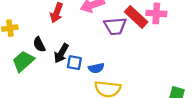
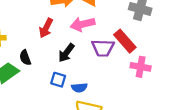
pink cross: (156, 13) -> (141, 67), moved
black arrow: (61, 53) -> (66, 53), moved

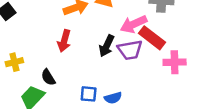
pink arrow: (83, 24) -> (134, 24), moved
black arrow: (66, 53) -> (107, 46), moved

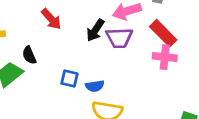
red rectangle: (152, 38) -> (163, 33), moved
red arrow: (64, 41) -> (51, 19), turned -65

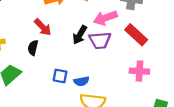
black semicircle: (29, 55) -> (33, 48), moved, turned 40
pink cross: (165, 57) -> (139, 71), moved

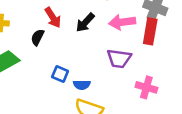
black arrow: (80, 35) -> (85, 23), moved
red rectangle: (136, 35) -> (150, 31), moved, turned 45
purple trapezoid: (100, 40) -> (119, 59), moved

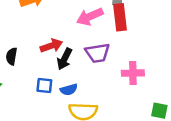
red arrow: (53, 18) -> (51, 46), moved, turned -60
black arrow: (85, 23) -> (64, 59), moved

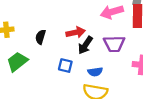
blue semicircle: (69, 90) -> (95, 72), moved

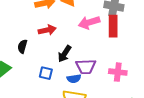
red arrow: (76, 32) -> (47, 30), moved
purple trapezoid: (114, 44) -> (86, 67), moved

